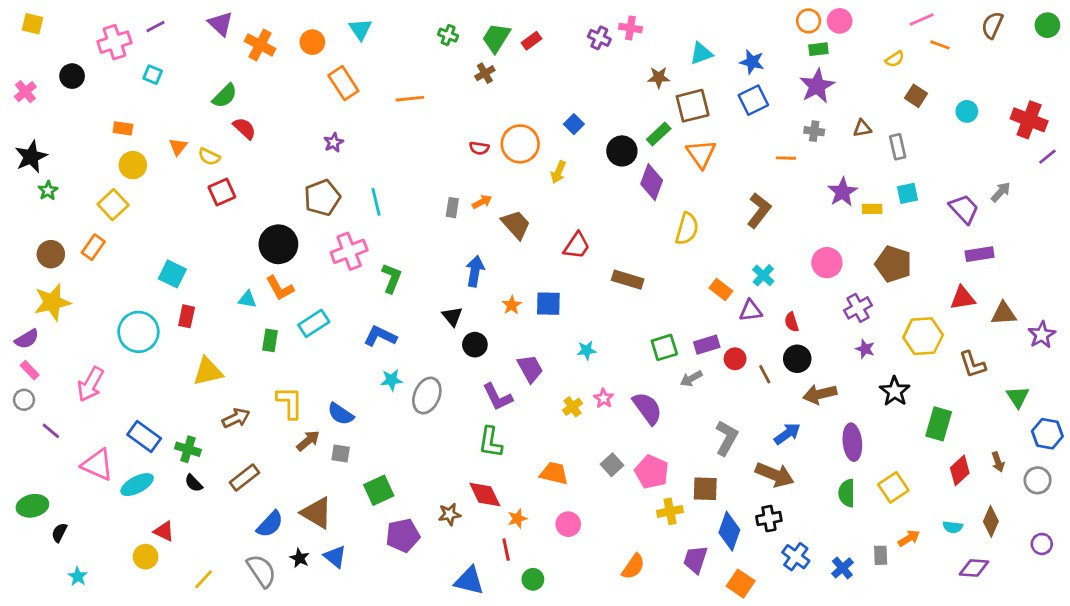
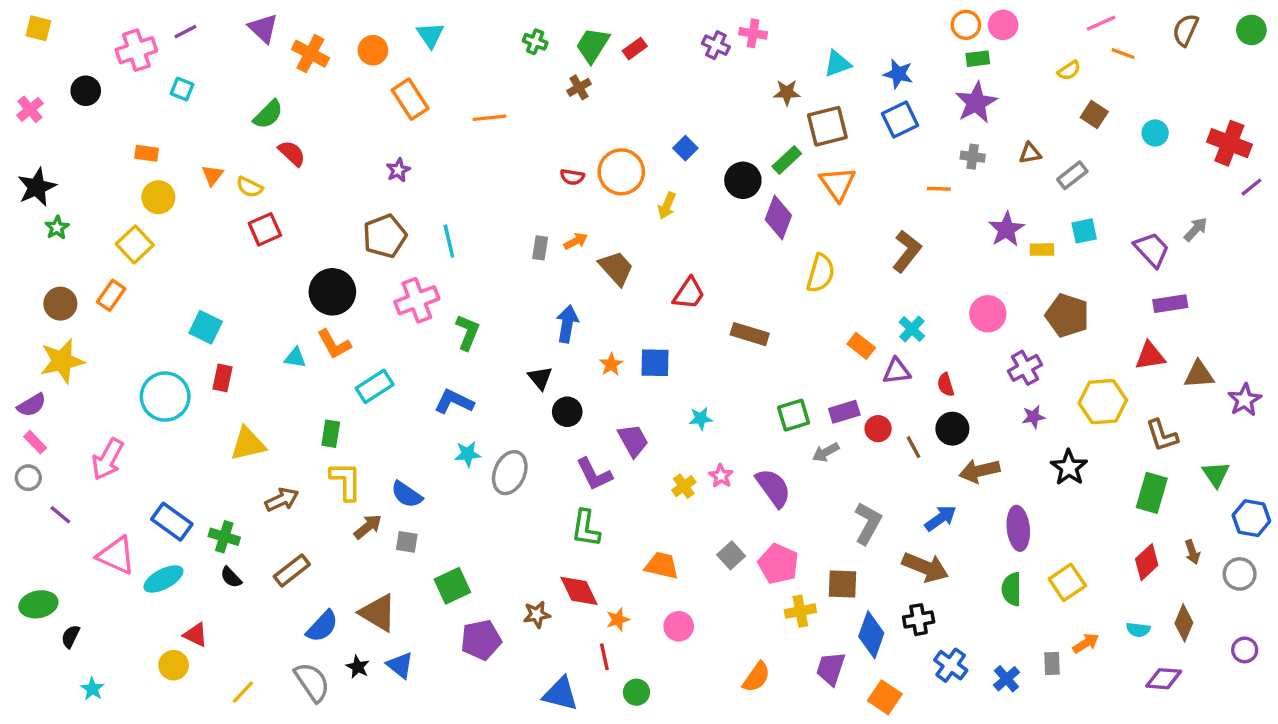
gray rectangle: (898, 147) -> (1072, 175), turned 65
green rectangle: (270, 340) -> (331, 434), moved
purple star: (865, 349) -> (1033, 417), turned -30
green rectangle: (939, 424) -> (1152, 493), moved

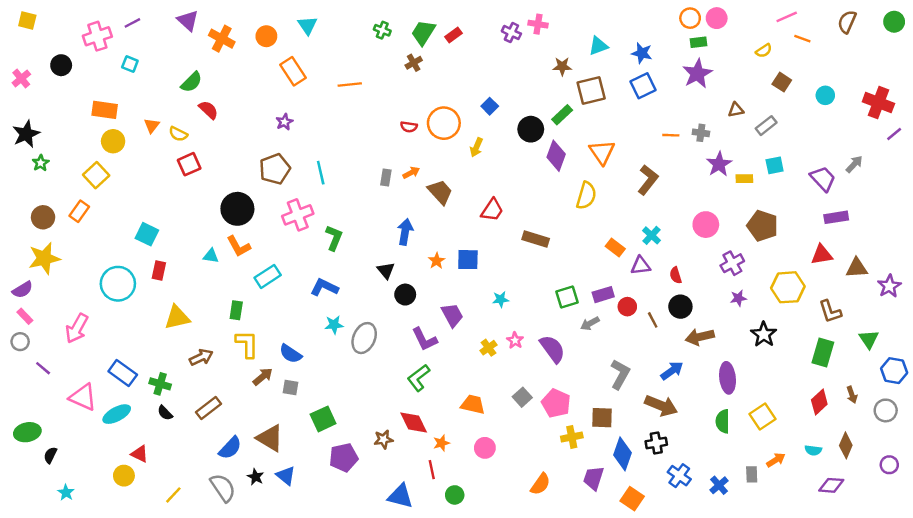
orange rectangle: (147, 153) -> (105, 110), size x1.5
gray cross: (973, 157) -> (701, 133), moved
orange triangle: (838, 184) -> (602, 152), moved
green L-shape: (586, 528) -> (418, 378), turned 44

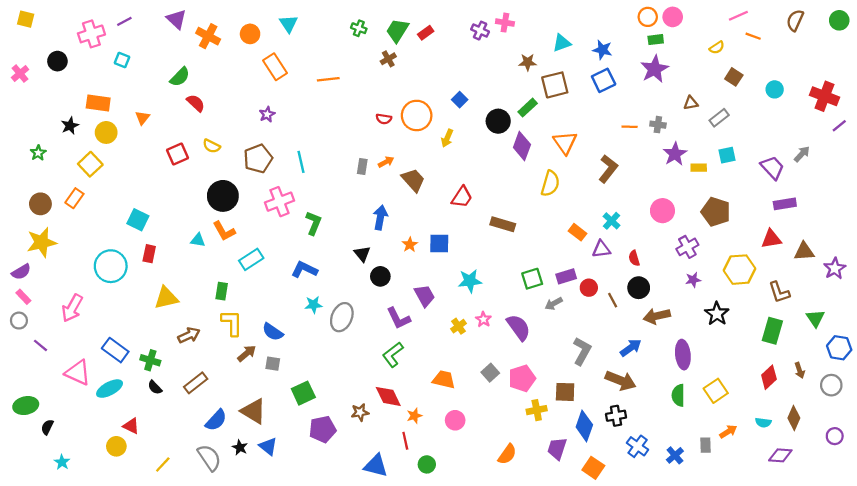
black star: (26, 134) -> (70, 126), moved, size x0.7
yellow semicircle: (178, 134) -> (212, 146), moved
cyan star: (501, 299) -> (470, 281), size x1.5
pink pentagon: (556, 403) -> (522, 378), turned 30

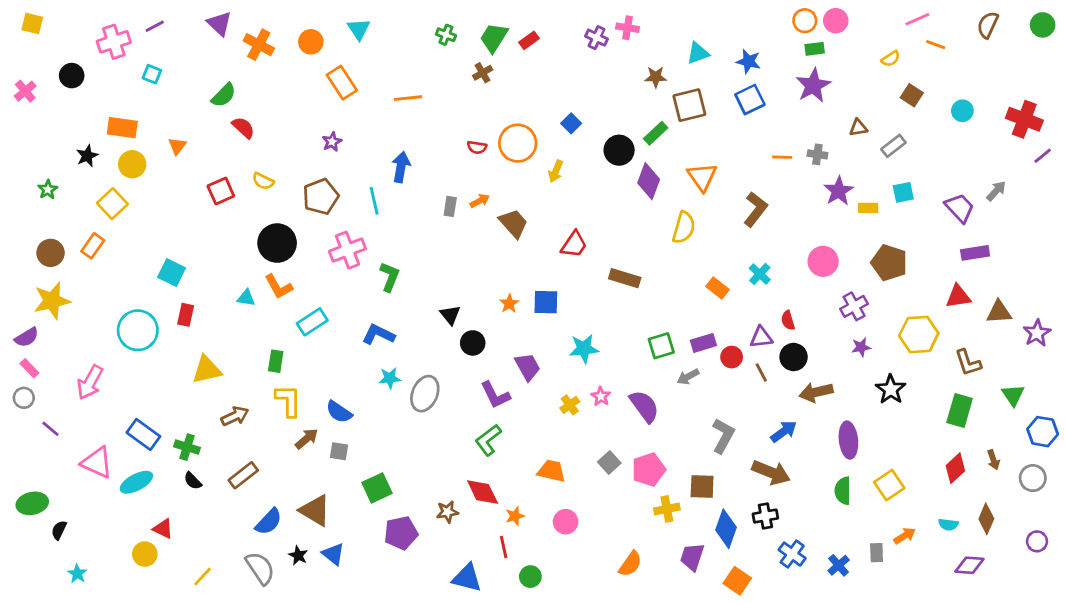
blue arrow: (380, 217) -> (401, 167), moved
purple triangle: (601, 249) -> (761, 337), moved

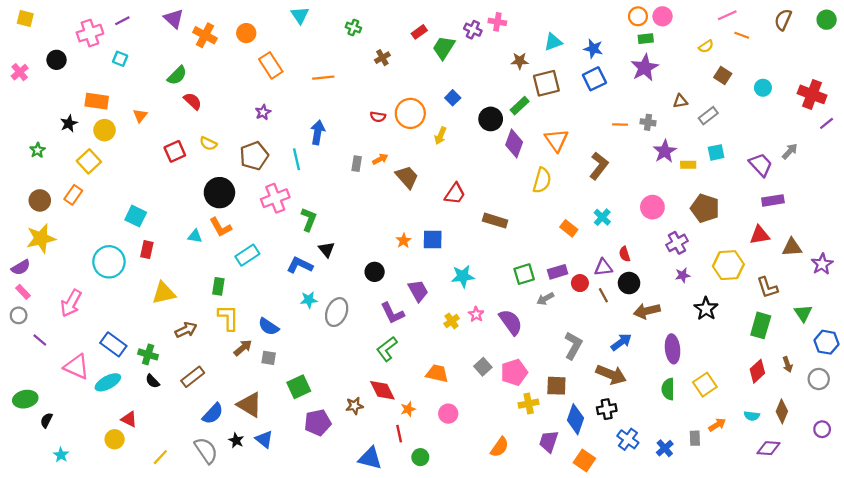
cyan triangle: (359, 29) -> (300, 15), moved
green trapezoid: (494, 38) -> (444, 48), moved
black triangle: (450, 315) -> (327, 250), moved

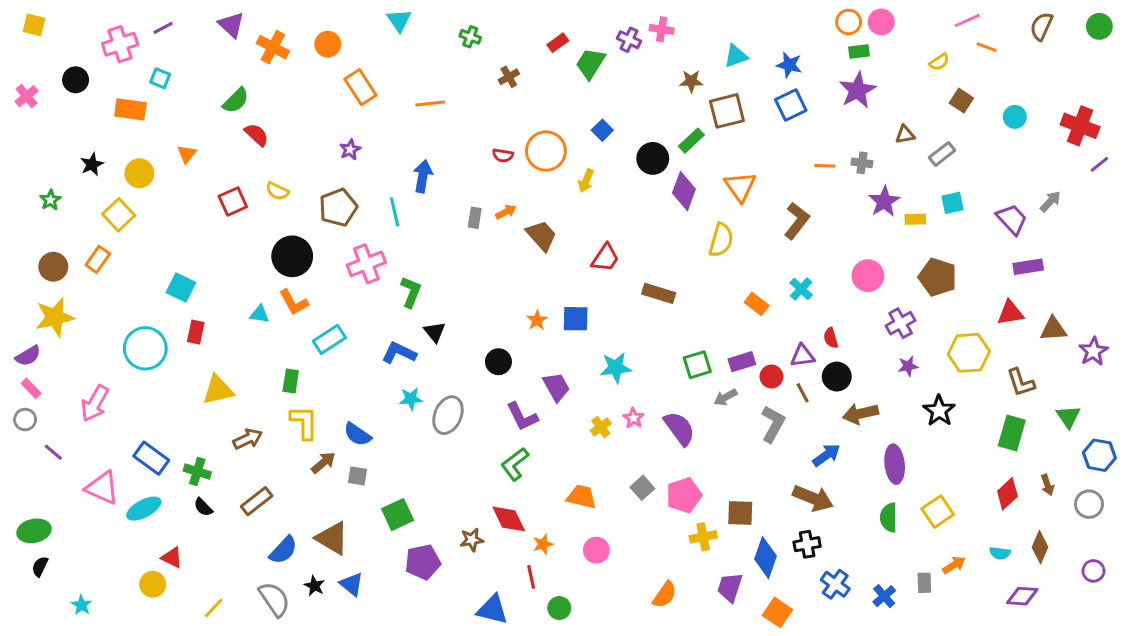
orange rectangle: (97, 101) -> (130, 109), moved
gray L-shape: (573, 346) -> (773, 424), moved
black semicircle: (46, 420) -> (40, 566), moved

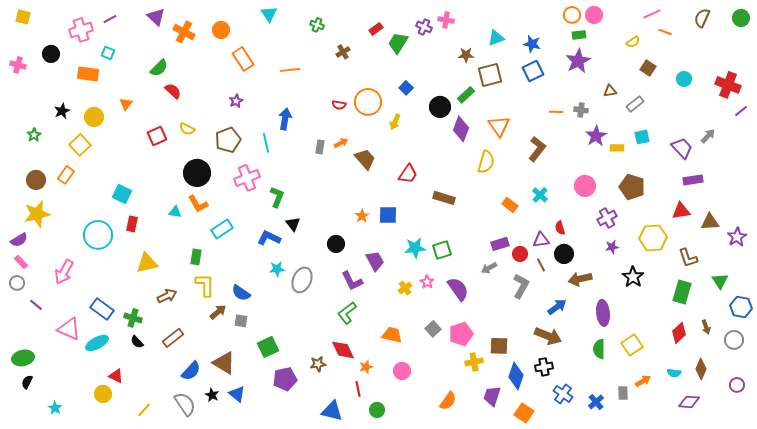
pink cross: (27, 96) -> (18, 65), turned -35
green square: (697, 365) -> (442, 250), moved

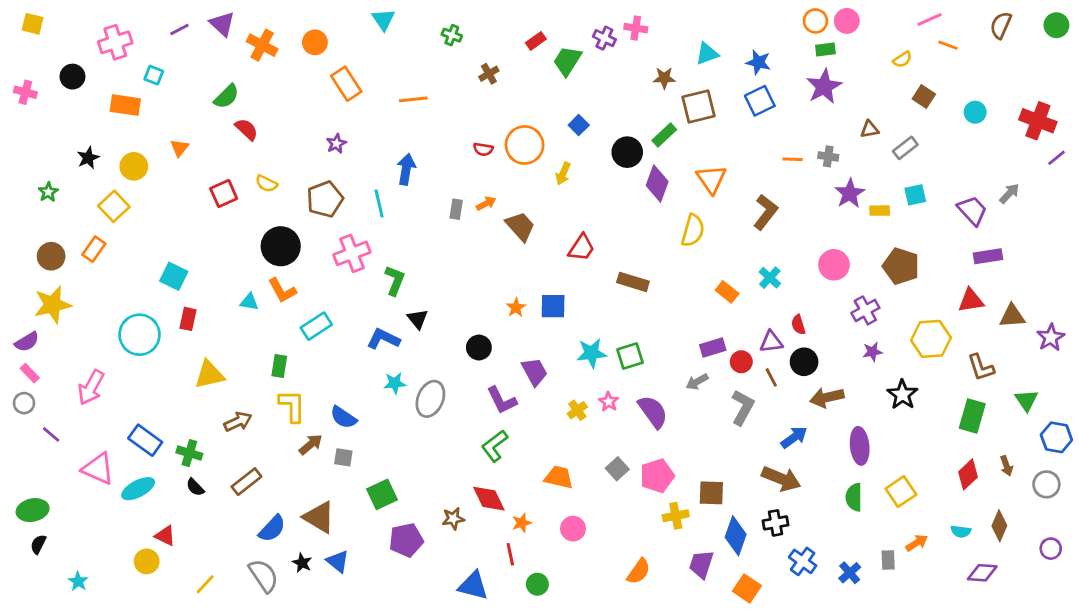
purple line: (110, 19) -> (179, 29), moved

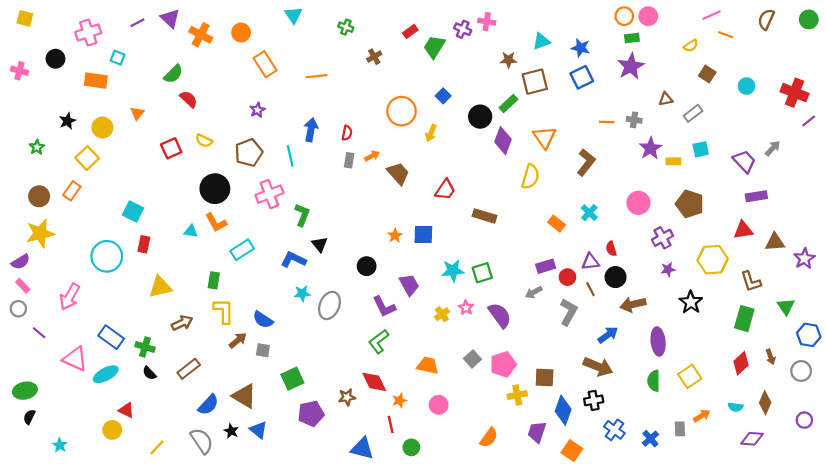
red semicircle: (483, 149) -> (347, 133), moved, turned -88

